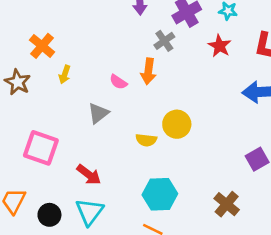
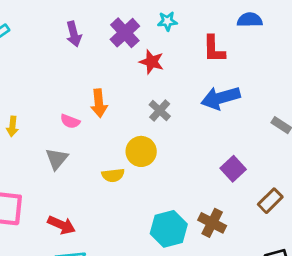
gray cross: (164, 41) -> (160, 110), moved
red star: (220, 46) -> (152, 62), moved
cyan hexagon: (160, 194) -> (169, 229), moved

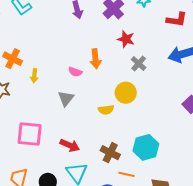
red L-shape: (214, 49) -> (177, 20), turned -80
red star: (152, 62) -> (126, 39), moved
brown cross: (212, 223) -> (110, 153), moved

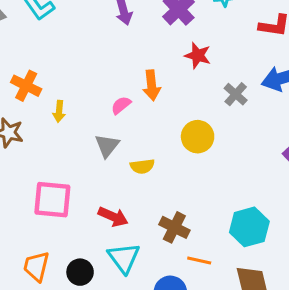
gray cross: (139, 64) -> (236, 94), moved
pink semicircle: (75, 72) -> (121, 105), turned 120
yellow semicircle: (106, 110) -> (142, 166), moved
cyan hexagon: (146, 147) -> (249, 227), moved

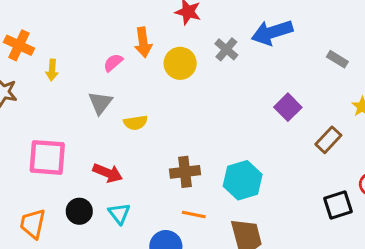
yellow circle: (198, 137) -> (180, 63), moved
brown cross: (174, 227) -> (185, 172), moved, turned -32
cyan triangle: (124, 258) -> (119, 214), size x0.7
black circle: (80, 272) -> (79, 211), moved

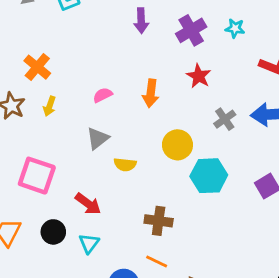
pink semicircle: (113, 63) -> (103, 95), moved
yellow circle: (180, 63) -> (177, 145), moved
yellow arrow: (52, 70) -> (50, 106), moved
cyan hexagon: (243, 180) -> (209, 176), moved

